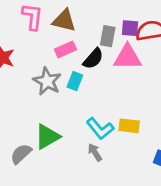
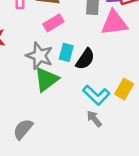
black semicircle: (93, 59) -> (85, 59), moved
yellow rectangle: (129, 126) -> (124, 89), turned -60
green triangle: (47, 137) -> (46, 79), moved

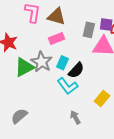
green triangle: (46, 79) -> (24, 67), moved
cyan L-shape: (96, 95) -> (68, 86), moved

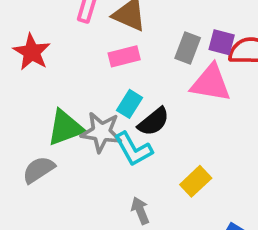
gray star: (42, 62) -> (101, 132), moved, turned -30
green triangle: (24, 67) -> (65, 128), moved
gray semicircle: (19, 116) -> (39, 170), moved

